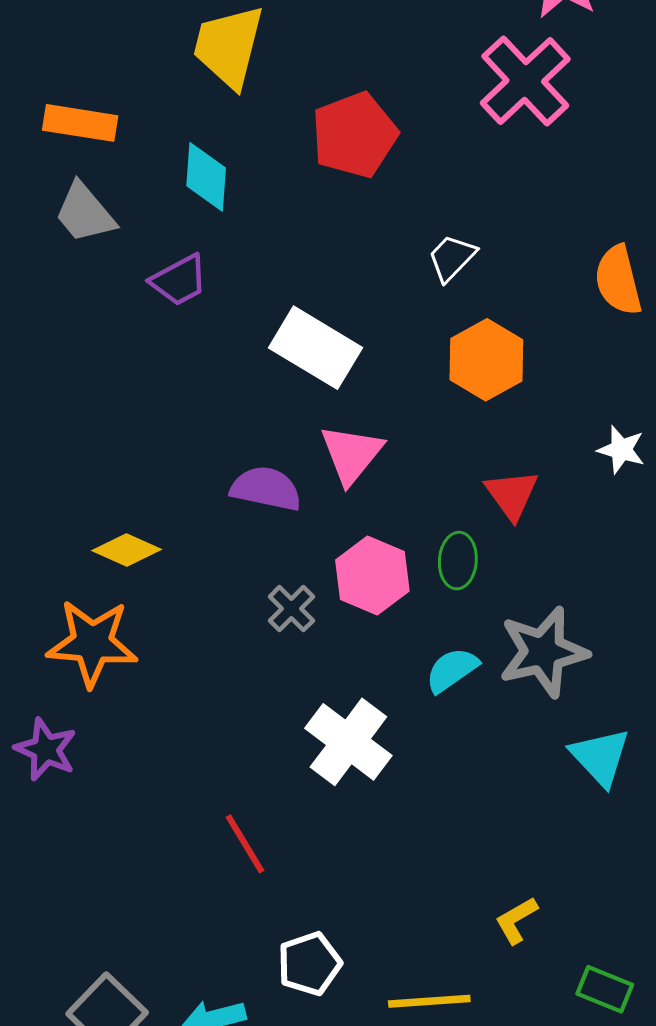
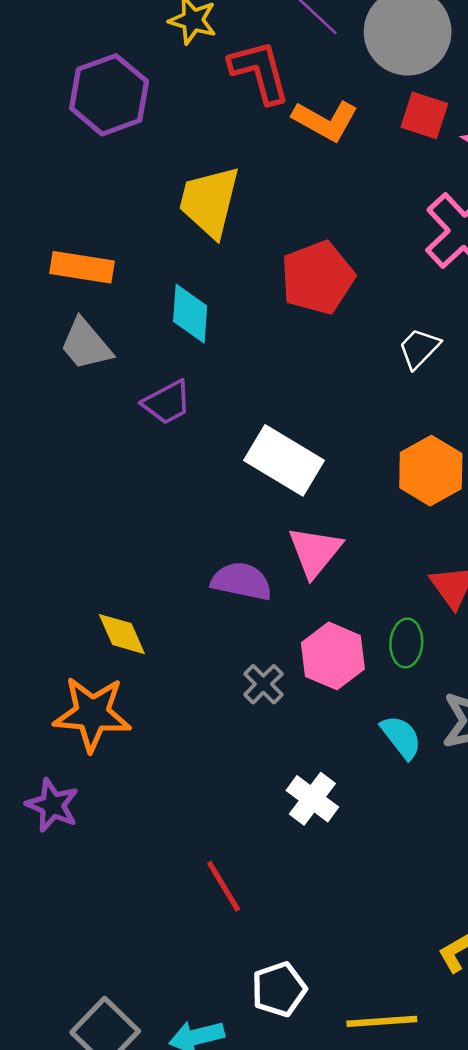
white trapezoid: (452, 258) -> (419, 348), moved
yellow diamond: (127, 550) -> (122, 634), turned 42
cyan semicircle: (452, 670) -> (401, 737), turned 87
white cross: (348, 742) -> (312, 799), size x0.7

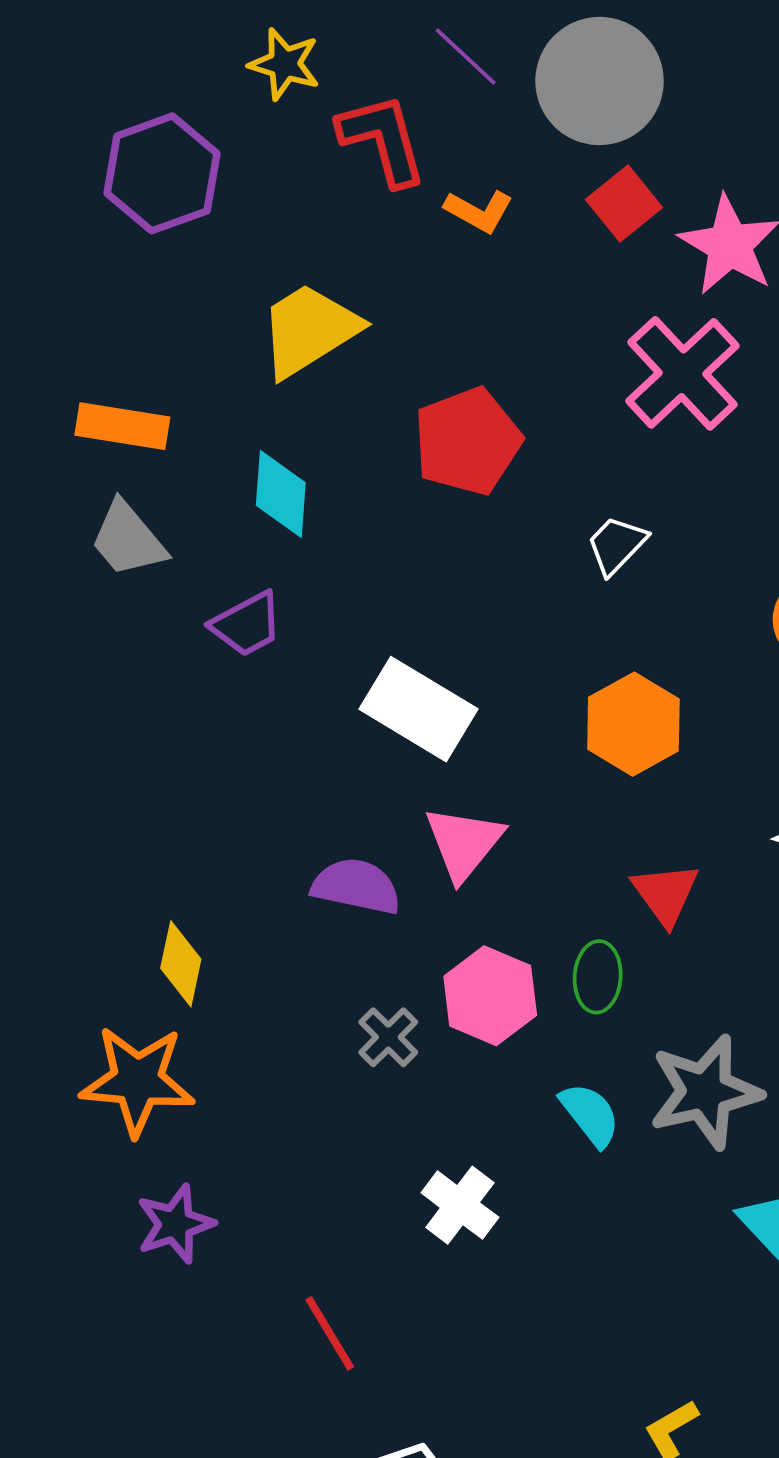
red square: (424, 115) -> (624, 204), turned 33
orange L-shape: (325, 121) -> (479, 211), size x0.7
yellow trapezoid: (209, 202) -> (309, 330), turned 44
yellow diamond: (122, 634) -> (181, 964), turned 36
purple star: (52, 805) -> (175, 1224), moved, turned 30

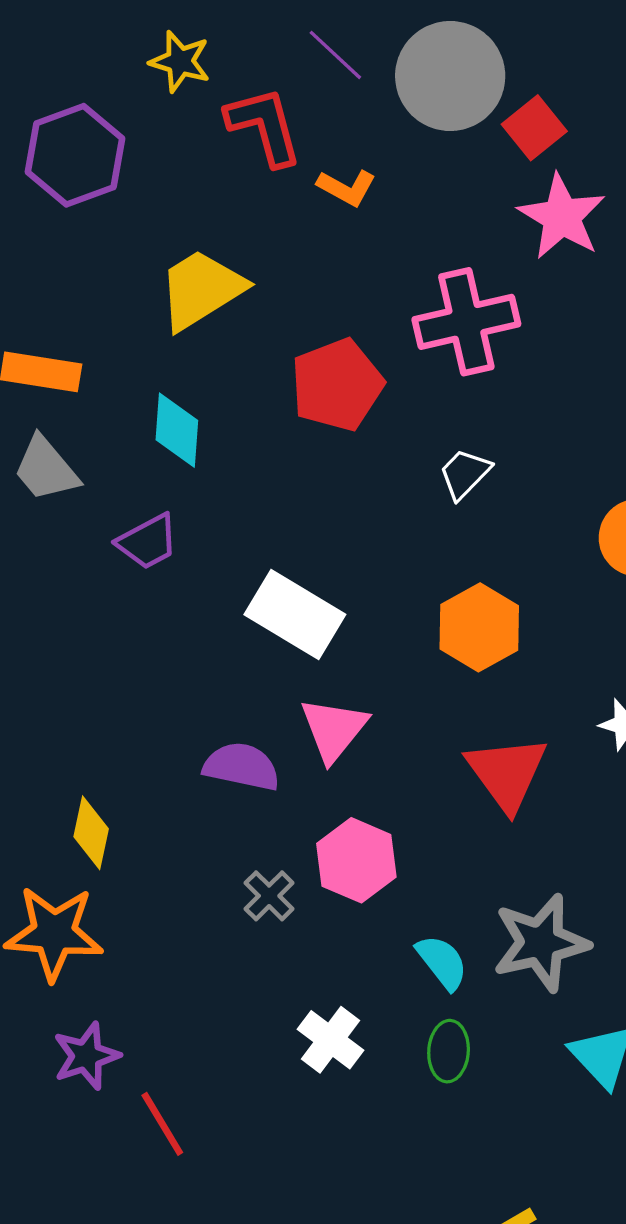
red square: (624, 204) -> (534, 128), moved
pink cross: (683, 373) -> (466, 322), moved, turned 30
red triangle: (666, 894) -> (507, 773), size x1.4
green ellipse: (598, 977) -> (449, 1051), moved
red line: (330, 1333) -> (162, 1124), moved

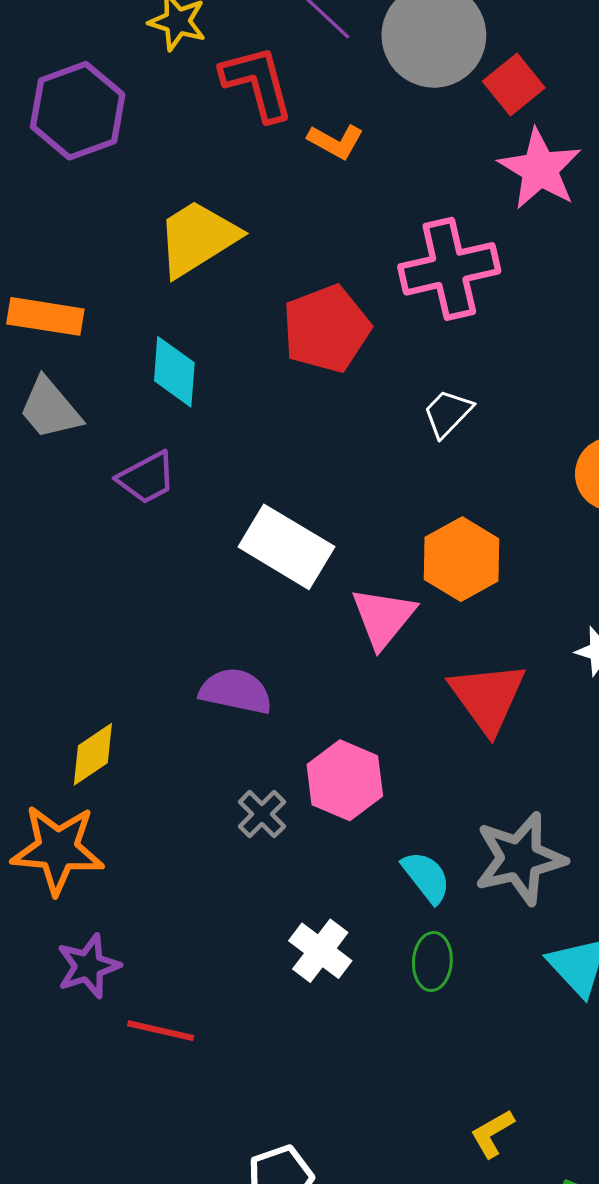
pink triangle: (334, 729) -> (383, 617), moved
yellow diamond: (91, 833) -> (93, 754), turned 44
red line: (162, 1124) -> (161, 1031), turned -46

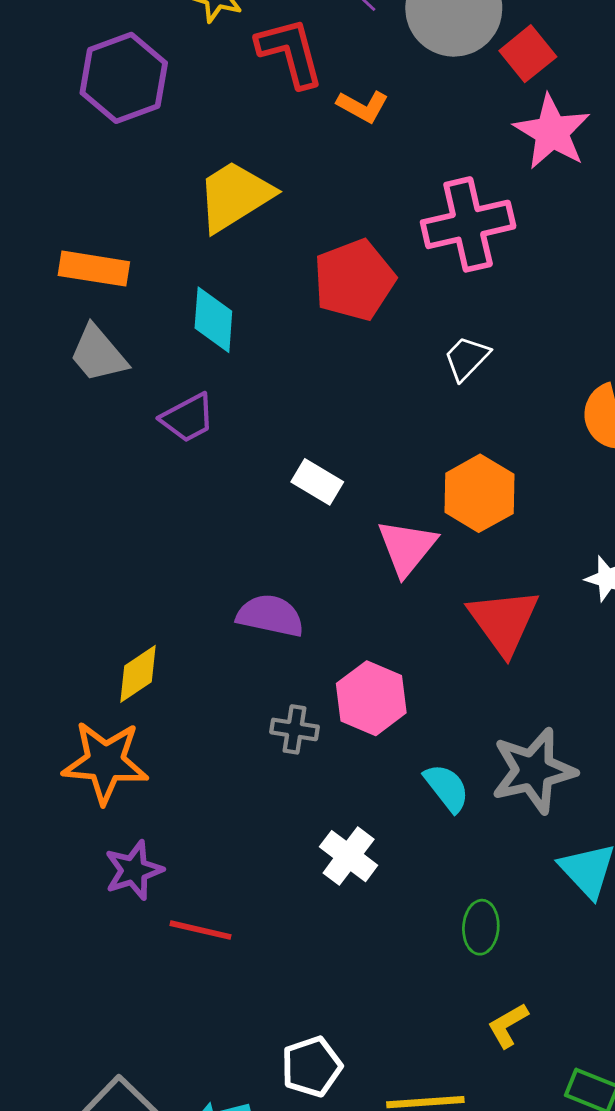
white rectangle: (286, 547) -> (317, 482), size x0.6
gray cross: (262, 814) -> (294, 729), turned -36
green ellipse: (432, 961) -> (481, 927), moved

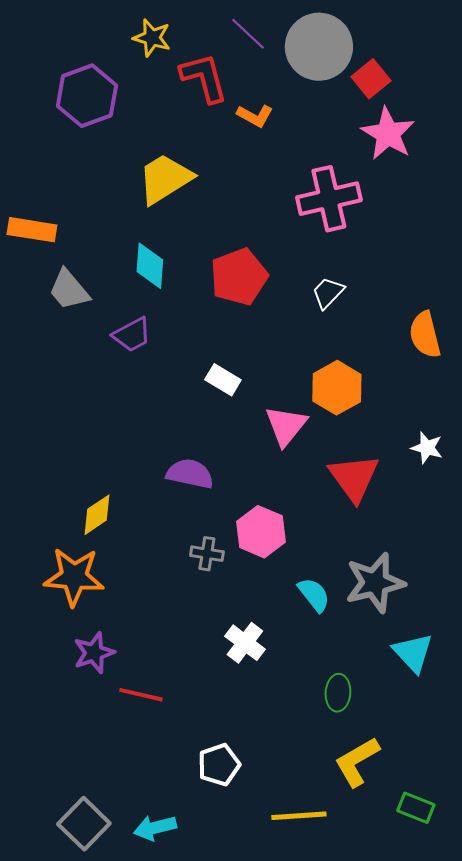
orange rectangle: (94, 269) -> (32, 230), moved
red pentagon: (354, 280) -> (239, 277), moved
yellow L-shape: (508, 1025) -> (357, 762), size x1.6
white pentagon: (312, 1067) -> (219, 765), moved

